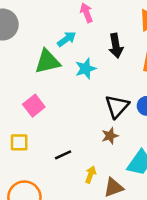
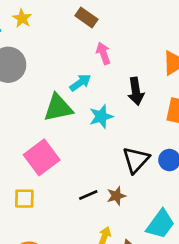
pink square: (34, 106) -> (42, 157), size x1.4
brown star: (110, 136) -> (116, 196), moved
black line: (63, 155) -> (88, 195), moved

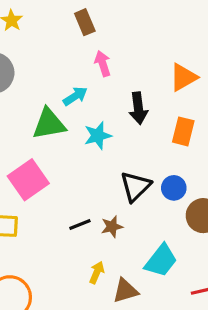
brown rectangle: (86, 18) -> (85, 22), turned 30

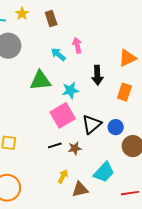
brown rectangle: (85, 22) -> (51, 18), moved
cyan arrow: (75, 96) -> (58, 54), moved, turned -112
pink square: (28, 180) -> (63, 115), moved

